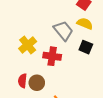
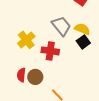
yellow semicircle: (85, 24) -> (82, 29), moved
black square: (86, 47) -> (83, 42), turned 32

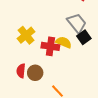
gray trapezoid: (61, 26) -> (77, 23), moved
yellow semicircle: (82, 29) -> (64, 42), moved

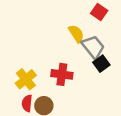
yellow cross: (26, 35) -> (26, 79), moved
yellow semicircle: (64, 42) -> (76, 34), moved, turned 35

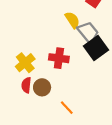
black square: (101, 64) -> (96, 48), size x1.5

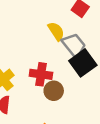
brown circle: (42, 87) -> (54, 91), moved

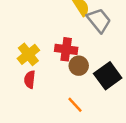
black square: (83, 63) -> (108, 76), moved

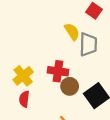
gray trapezoid: (99, 20) -> (88, 44), turned 40

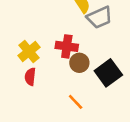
gray trapezoid: (88, 44) -> (100, 17), turned 65

